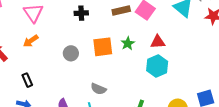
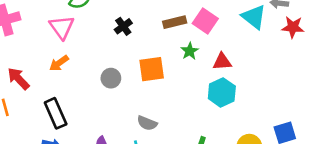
black cross: (81, 13) -> (123, 26), turned -32
green star: (128, 43) -> (190, 51), moved
black rectangle: (27, 80) -> (56, 113), size x1.6

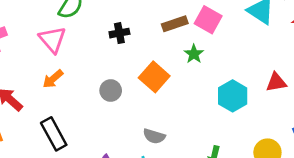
black cross: (123, 26) -> (119, 33), turned 30
red triangle: (222, 62) -> (276, 82), moved
orange square: (152, 69) -> (154, 77), turned -36

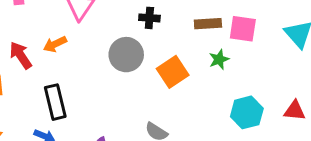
pink square: (208, 20) -> (243, 29), turned -36
orange arrow: (53, 79) -> (55, 44), moved
gray circle: (111, 90) -> (126, 55), moved, size x1.5

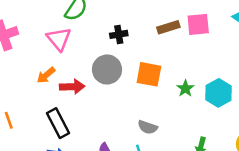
red arrow: (21, 55) -> (72, 87), moved, turned 135
green star: (219, 59) -> (185, 88), moved
orange square: (173, 72) -> (149, 74), turned -32

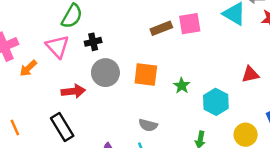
black cross: (119, 34) -> (93, 42), moved
orange arrow: (46, 75) -> (28, 68), moved
cyan hexagon: (219, 93) -> (216, 102), moved

